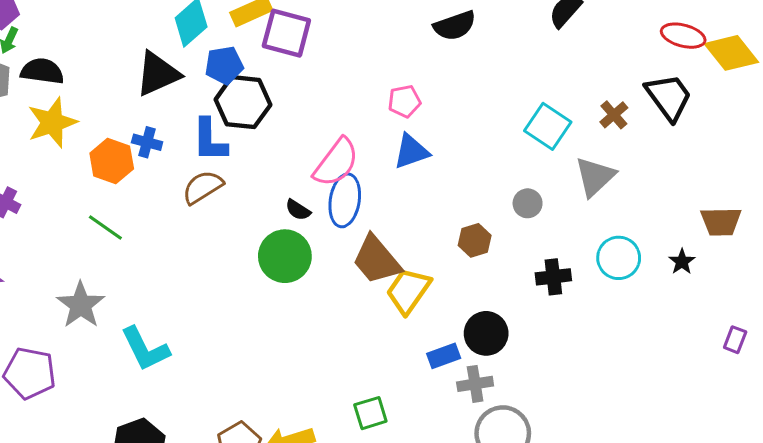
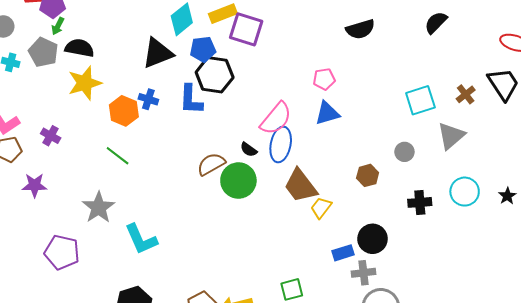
cyan square: (548, 126) -> (420, 100), turned 36
brown semicircle: (203, 187) -> (211, 164), moved
yellow trapezoid: (408, 291) -> (321, 208), size x0.7

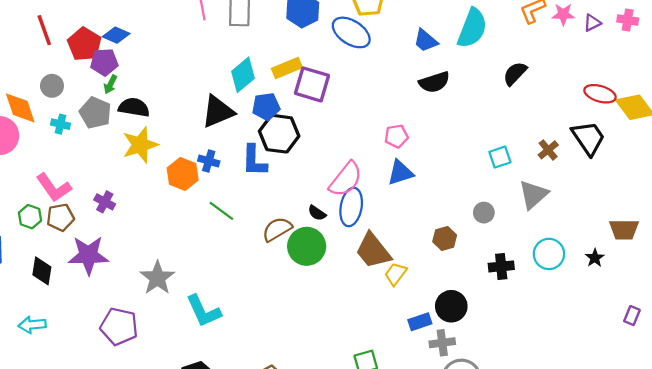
cyan square: (420, 100) -> (500, 157), size x0.7
green line: (118, 156) -> (221, 211), moved
purple star: (34, 185) -> (88, 255), size x1.5

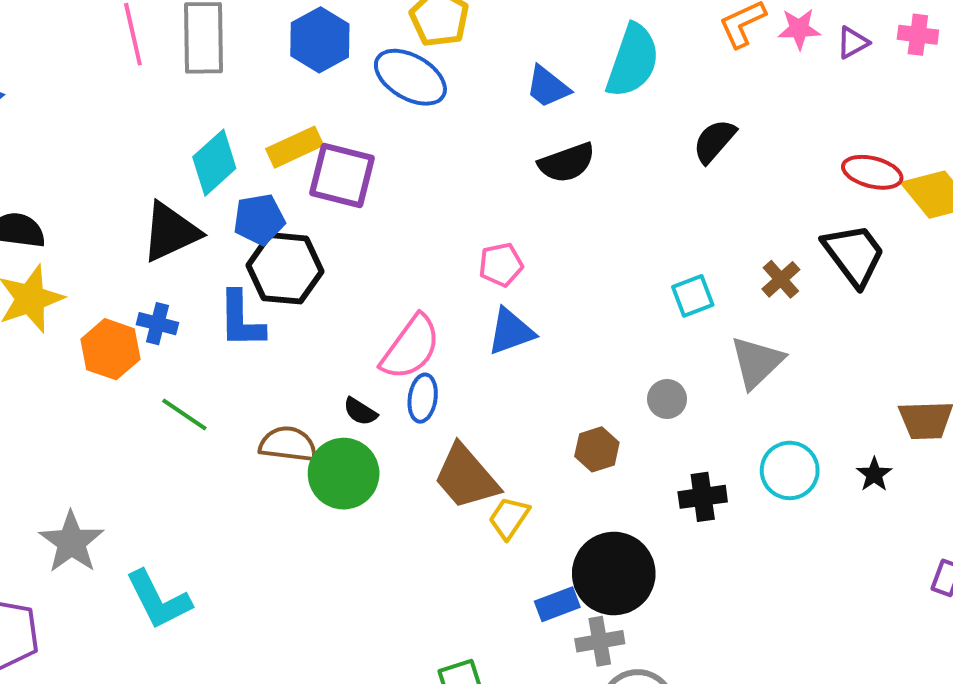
blue ellipse: (351, 207) -> (423, 398), size x0.7
brown semicircle: (277, 229) -> (288, 444), turned 40
black circle: (451, 306) -> (614, 574), size x1.4

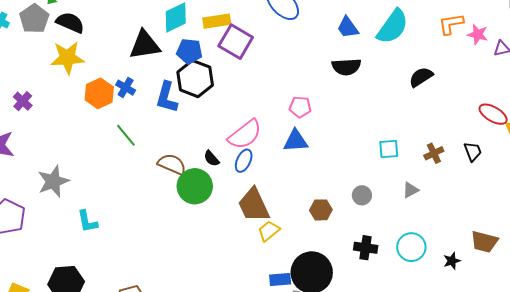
black trapezoid: (854, 255) -> (473, 151), size x0.6
gray triangle: (757, 362) -> (411, 190), size x0.6
cyan L-shape: (158, 600) -> (87, 221), size x0.7

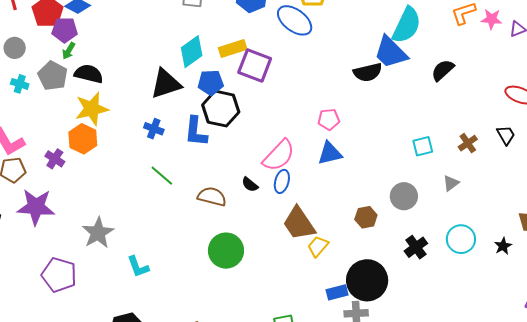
blue trapezoid: (348, 27) -> (391, 52), moved, size x1.5
orange hexagon: (99, 93) -> (83, 139), moved
green circle: (195, 186) -> (226, 251), moved
gray circle: (362, 195) -> (404, 196), size x1.4
black cross: (366, 248) -> (416, 247), turned -35

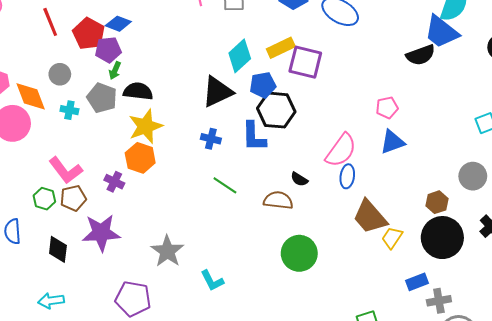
black semicircle: (250, 184) -> (299, 179), moved
black circle: (367, 280) -> (442, 238), moved

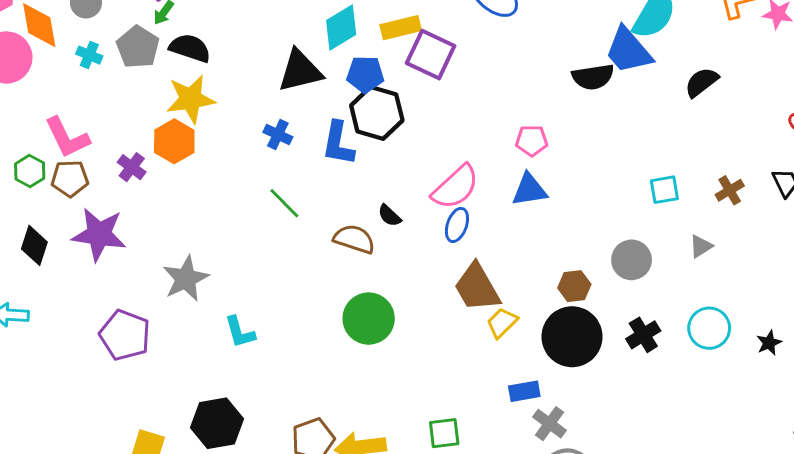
gray cross: (439, 301) -> (549, 424), turned 35

